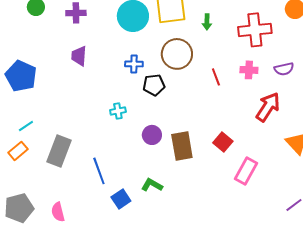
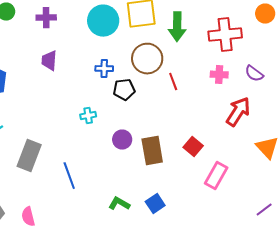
green arrow: (207, 22) -> (177, 27), size x1.8
purple semicircle: (284, 69) -> (254, 74), turned 48
red line: (216, 77) -> (173, 82), moved
green L-shape: (152, 185) -> (119, 204), moved
blue square: (121, 199) -> (155, 204), moved

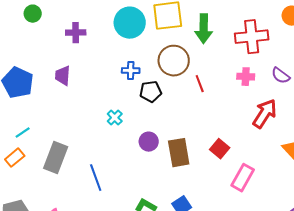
purple cross: (46, 18) -> (76, 33), moved
purple trapezoid: (49, 61) -> (63, 76), moved
cyan cross: (88, 116) -> (115, 118), turned -35

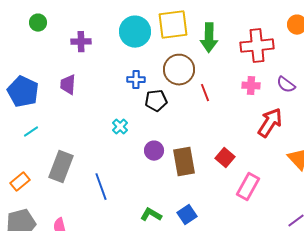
cyan line: (23, 133) -> (31, 132), moved
orange rectangle: (15, 158) -> (20, 182), moved

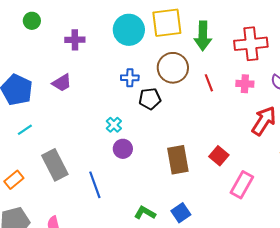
purple trapezoid: (68, 85) -> (62, 83), turned -125
red line: (205, 93) -> (209, 83), moved
purple circle: (154, 151) -> (123, 149), moved
gray rectangle: (61, 167) -> (55, 165), turned -48

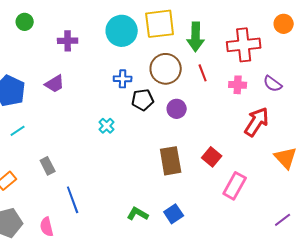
red line: (209, 83) -> (203, 73), moved
purple circle: (123, 149) -> (177, 109), moved
gray rectangle: (55, 165) -> (48, 166), size x0.6
blue line: (95, 185) -> (73, 200), moved

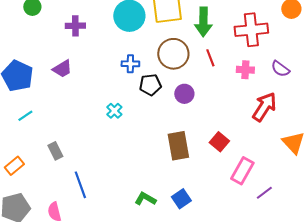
purple line: (283, 220) -> (264, 193), moved

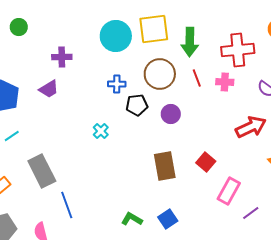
purple cross: (75, 26) -> (62, 57), moved
pink cross: (245, 70) -> (225, 82), moved
red arrow: (264, 107) -> (251, 127), turned 32
gray rectangle: (55, 151) -> (42, 171), size x1.8

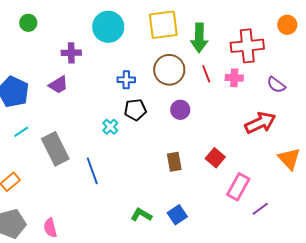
cyan circle: (116, 36) -> (108, 27), moved
black pentagon: (137, 105) -> (135, 110), moved
brown rectangle: (165, 166) -> (174, 162), size x0.7
gray rectangle: (42, 171) -> (55, 149), moved
blue line: (67, 205) -> (92, 171), moved

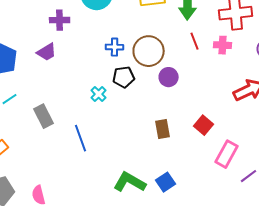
brown circle: (169, 70) -> (149, 51), moved
gray rectangle: (55, 149) -> (44, 116), size x0.7
green L-shape: (141, 215) -> (130, 182), size x1.5

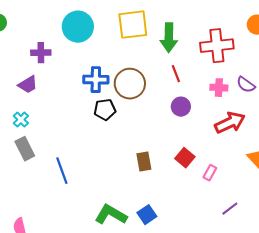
pink cross: (223, 45) -> (219, 88), moved
blue cross: (115, 47) -> (96, 80), size x1.4
purple circle: (169, 77) -> (181, 107), moved
cyan cross: (99, 94) -> (21, 120), moved
pink rectangle: (227, 154) -> (210, 173), moved, size x0.6

